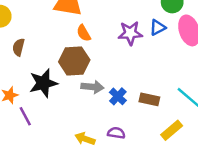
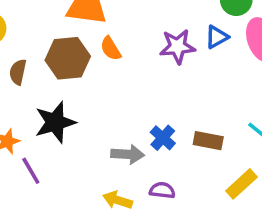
brown hexagon: (74, 61) -> (68, 58), moved
gray arrow: (92, 87) -> (128, 154), moved

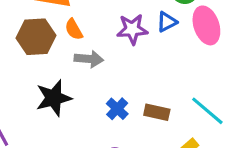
black star: (55, 122) -> (54, 98), moved
gray arrow: (128, 154) -> (89, 59), moved

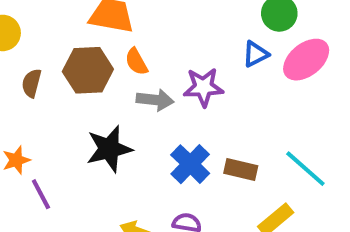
pink ellipse: (206, 25) -> (306, 60), turned 69
purple star: (132, 29) -> (203, 87), moved
blue cross: (117, 109) -> (190, 164), size x1.4

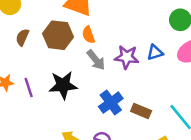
blue triangle: (256, 54) -> (155, 53), moved
gray arrow: (155, 100) -> (96, 60), turned 35
purple line: (41, 194) -> (29, 87), moved

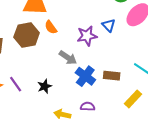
blue triangle: (155, 53) -> (109, 25), turned -40
gray arrow: (96, 60) -> (68, 58), moved
black star: (63, 85) -> (45, 86), moved, size x0.6

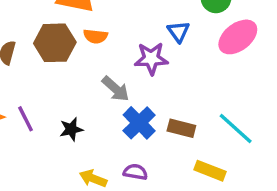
blue triangle: (109, 25) -> (179, 32), moved
orange semicircle: (51, 27) -> (95, 36), turned -56
yellow rectangle: (133, 99) -> (210, 171), turned 60

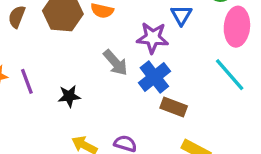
pink ellipse: (238, 37) -> (237, 27), turned -54
blue cross: (139, 123) -> (154, 77), moved
cyan line: (236, 128) -> (230, 75), moved

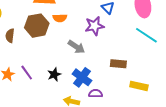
blue cross: (154, 77) -> (82, 77), moved

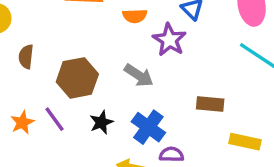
orange semicircle: (60, 18) -> (135, 16), moved
brown hexagon: (37, 26) -> (77, 78), moved
purple star: (94, 26) -> (169, 40), turned -30

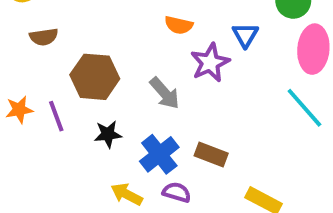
brown semicircle: (26, 57) -> (44, 37), turned -120
brown rectangle: (210, 104) -> (211, 154), moved

